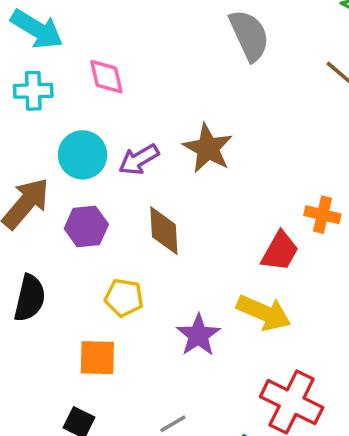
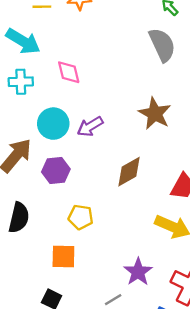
brown star: (208, 148) -> (155, 114), moved
brown diamond: (164, 231) -> (129, 172), moved, turned 64
purple star: (198, 335) -> (138, 272), moved

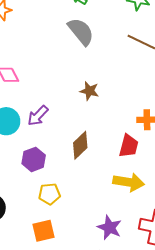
brown star: (155, 114) -> (89, 91), size x0.7
purple hexagon: (56, 170) -> (34, 159), moved

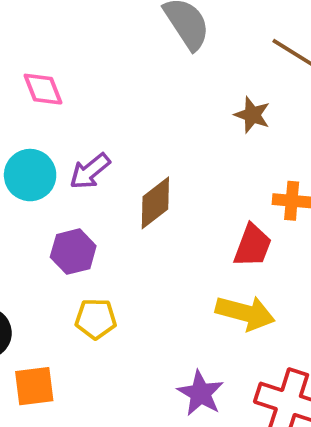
brown star: (89, 91) -> (252, 115), moved
brown diamond: (80, 145) -> (155, 203), moved
orange square: (43, 231) -> (34, 386), moved

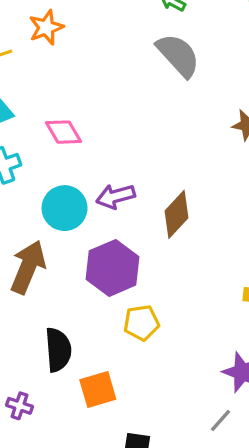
purple arrow: (90, 171) -> (116, 196), turned 33
purple hexagon: (73, 252) -> (112, 268), size x1.4

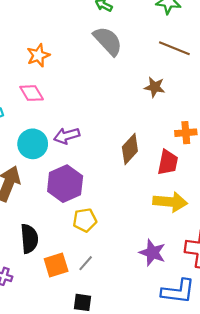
orange star: (46, 27) -> (38, 55), moved
brown diamond: (176, 214) -> (130, 149), moved
gray line: (220, 421) -> (86, 263), moved

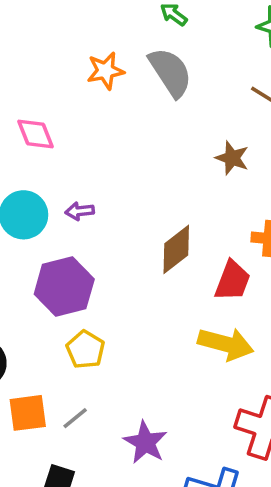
orange star: (38, 55) -> (105, 71), moved
purple arrow: (67, 136) -> (80, 211), size x0.7
yellow pentagon: (85, 220) -> (85, 350), turned 30
purple star: (152, 253) -> (145, 442), moved

